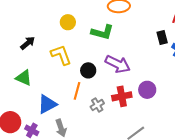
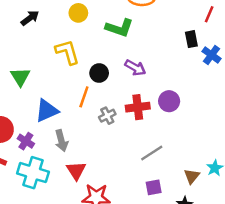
black arrow: (28, 43) -> (30, 18), moved
purple arrow: (118, 64) -> (135, 68), size x0.7
green triangle: (24, 78) -> (20, 77), turned 30

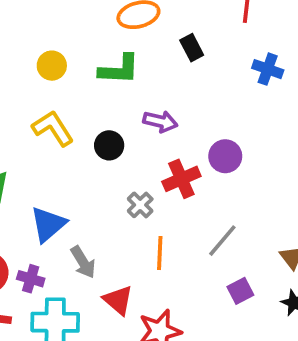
black rectangle: (191, 39) -> (192, 48), moved
orange line: (84, 97) -> (160, 253), moved

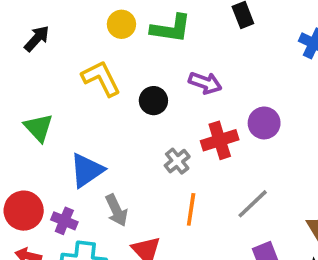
yellow circle: (52, 66) -> (121, 24), moved

